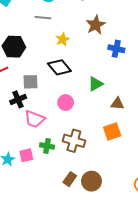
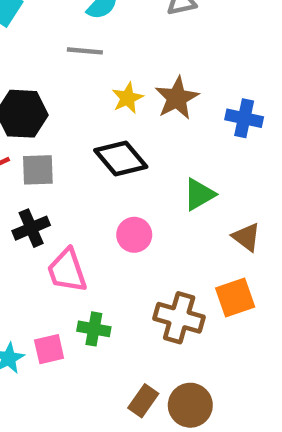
brown star: (96, 25) -> (177, 98), moved
gray square: (30, 82) -> (38, 170), moved
brown triangle: (117, 104) -> (246, 237), turned 32
pink trapezoid: (35, 119) -> (67, 271), turned 50
brown cross: (74, 141) -> (179, 318), moved

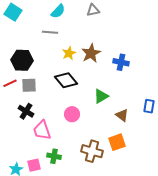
black cross: (31, 228) -> (26, 111), turned -35

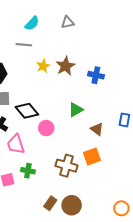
black diamond: (66, 80) -> (27, 111), moved

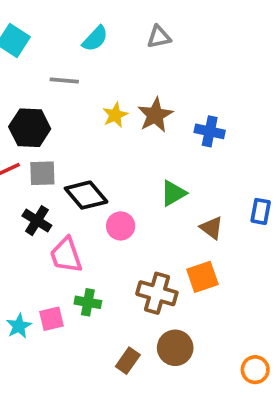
gray line: (24, 45) -> (64, 80), moved
brown circle: (72, 205) -> (175, 348), moved

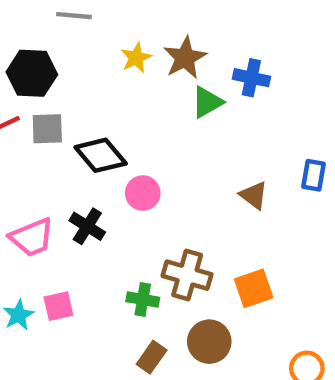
green triangle: (173, 193) -> (207, 102), moved
black cross: (37, 221) -> (87, 226), moved
pink trapezoid: (66, 255) -> (32, 237), moved, turned -93
orange square: (202, 277) -> (254, 288), moved
green cross: (88, 302) -> (143, 299), moved

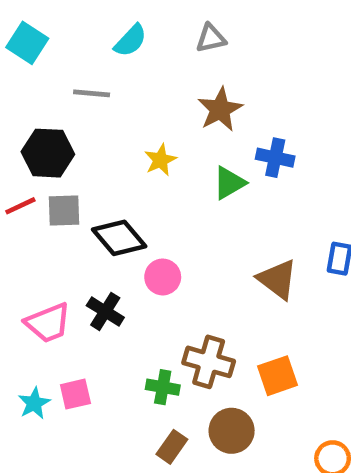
yellow star: (136, 58) -> (160, 160), moved
brown star: (185, 58) -> (220, 109), moved
brown triangle: (254, 195) -> (277, 279), size x1.4

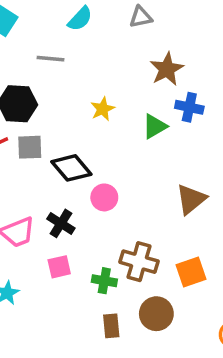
brown star: (220, 109) -> (167, 69), moved
brown triangle: (277, 279) -> (191, 199), turned 44
pink square: (75, 394) -> (59, 267), moved
brown rectangle: (172, 447) -> (111, 326), turned -40

